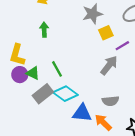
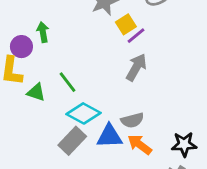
purple line: (122, 46) -> (136, 36), moved
purple circle: (20, 75) -> (21, 47), moved
gray rectangle: (43, 94) -> (72, 141), moved
gray semicircle: (111, 101) -> (132, 120), moved

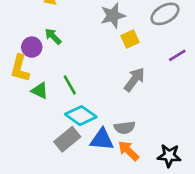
green arrow: (43, 32) -> (53, 36), turned -42
purple line: (136, 36) -> (177, 55), moved

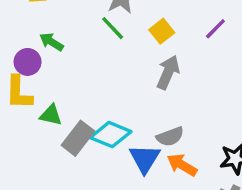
yellow square: (130, 39) -> (162, 31), moved
green line: (70, 85) -> (113, 28), moved
gray rectangle: (67, 139) -> (78, 138), moved
blue triangle: (102, 139) -> (145, 159), turned -50

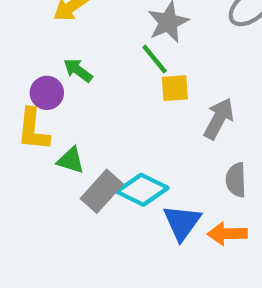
yellow square: (162, 31) -> (175, 88), moved, turned 30
gray semicircle: (170, 137) -> (236, 180), moved, turned 104
orange arrow: (182, 165) -> (227, 234), turned -36

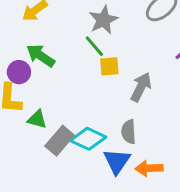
green arrow: (78, 70) -> (41, 56), size x1.4
gray semicircle: (236, 180) -> (129, 132), moved

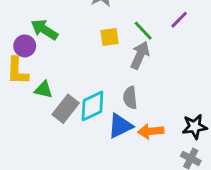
green line: (94, 46) -> (143, 31), moved
cyan diamond: (88, 139) -> (92, 106), turned -48
blue triangle: (117, 161) -> (120, 126), turned 32

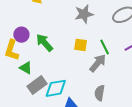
green arrow: (44, 30) -> (44, 43), moved
gray semicircle: (130, 98) -> (100, 93), moved

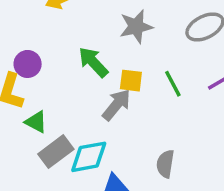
green arrow: (44, 43) -> (93, 62), moved
gray arrow: (98, 63) -> (116, 105), moved

